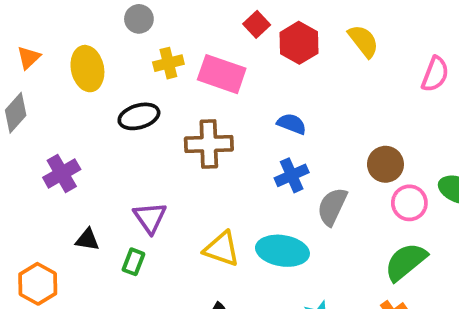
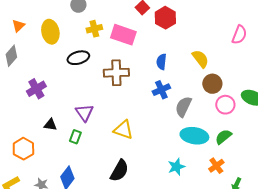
yellow semicircle: (363, 41) -> (200, 59), moved
blue semicircle: (292, 124) -> (161, 62), turned -105
cyan ellipse: (282, 251) -> (194, 136), moved
green semicircle: (406, 262) -> (223, 137), size x0.7

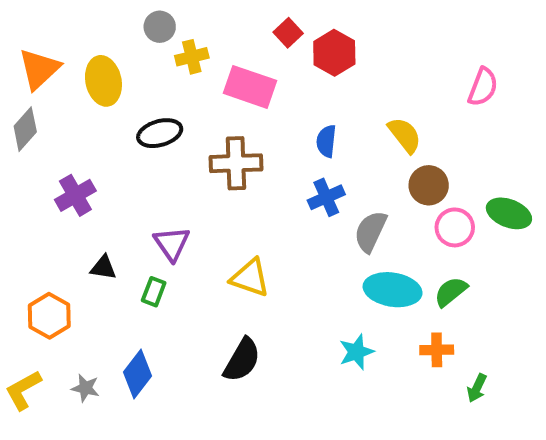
orange triangle: (18, 26) -> (39, 69), size x1.6
yellow cross: (94, 29) -> (192, 57), moved
orange cross: (216, 166) -> (437, 350), turned 35

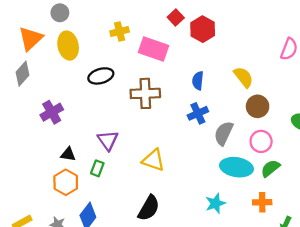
gray circle: (160, 27) -> (60, 13), moved
pink circle: (455, 227) -> (261, 141), moved
orange hexagon: (49, 316) -> (66, 182), moved

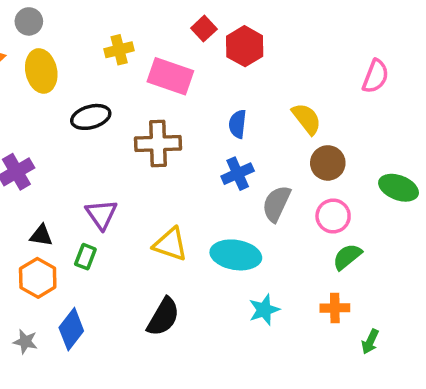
cyan ellipse: (236, 167) -> (236, 255), moved

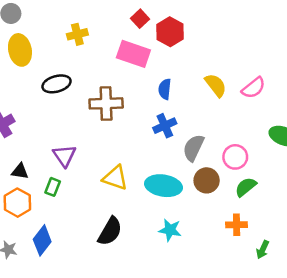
pink rectangle: (170, 76) -> (133, 54), moved
pink semicircle: (376, 76) -> (254, 88), moved, turned 30
brown circle: (328, 163) -> (207, 180), moved
cyan star: (264, 310) -> (170, 230), moved, turned 30

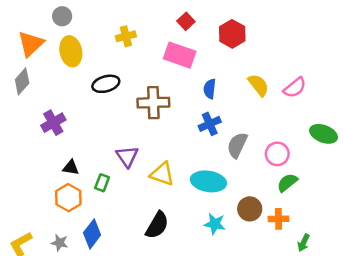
red hexagon: (170, 32) -> (232, 34), moved
purple triangle: (64, 156) -> (127, 156), moved
brown circle: (207, 180) -> (250, 209), moved

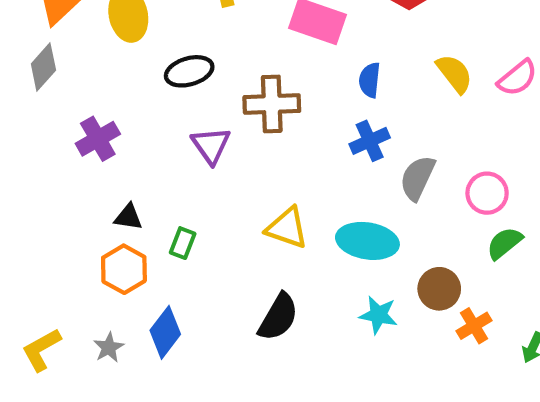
purple triangle: (127, 156) -> (211, 145), moved
orange cross: (278, 219) -> (474, 326), moved, turned -30
gray star: (60, 243) -> (109, 347), turned 30

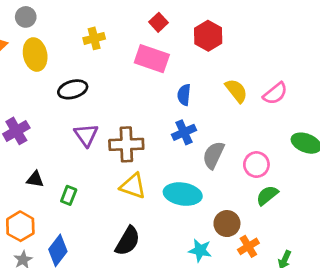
brown cross: (272, 104) -> (126, 144), moved
orange hexagon: (124, 269) -> (20, 226), moved
cyan star: (378, 315) -> (200, 250), moved

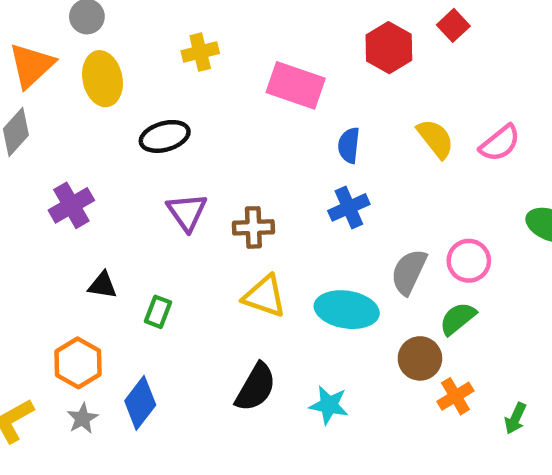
red square: (159, 22) -> (453, 25), moved
brown cross: (126, 144) -> (253, 227), size x0.7
gray semicircle: (214, 155) -> (409, 272), moved
green semicircle: (267, 195) -> (458, 318), moved
cyan star: (200, 250) -> (329, 405), moved

